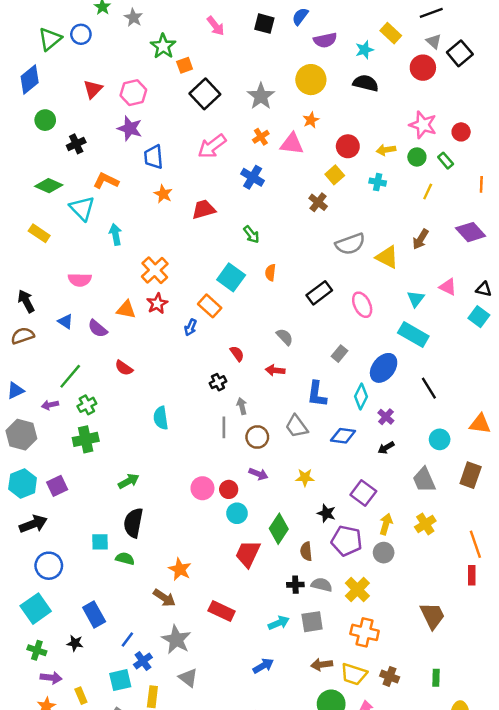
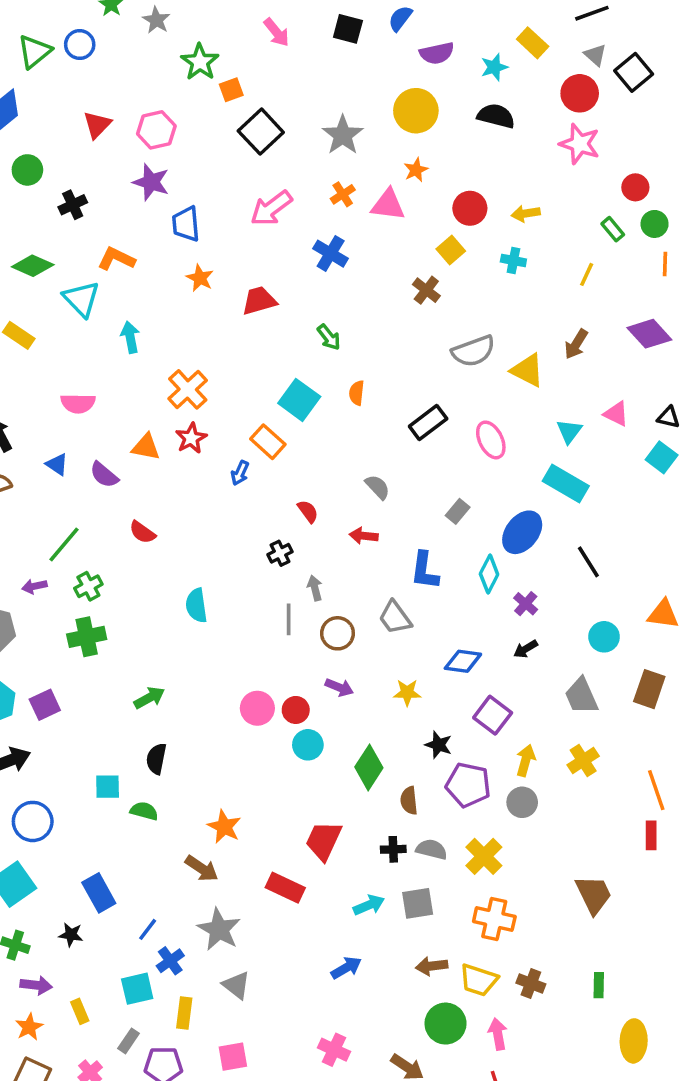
pink star: (423, 125) -> (580, 144), moved
green circle: (417, 157) -> (655, 224), moved
blue diamond: (343, 436) -> (463, 661), moved
black semicircle: (133, 523) -> (156, 759), size x0.7
red trapezoid: (248, 554) -> (324, 841), moved

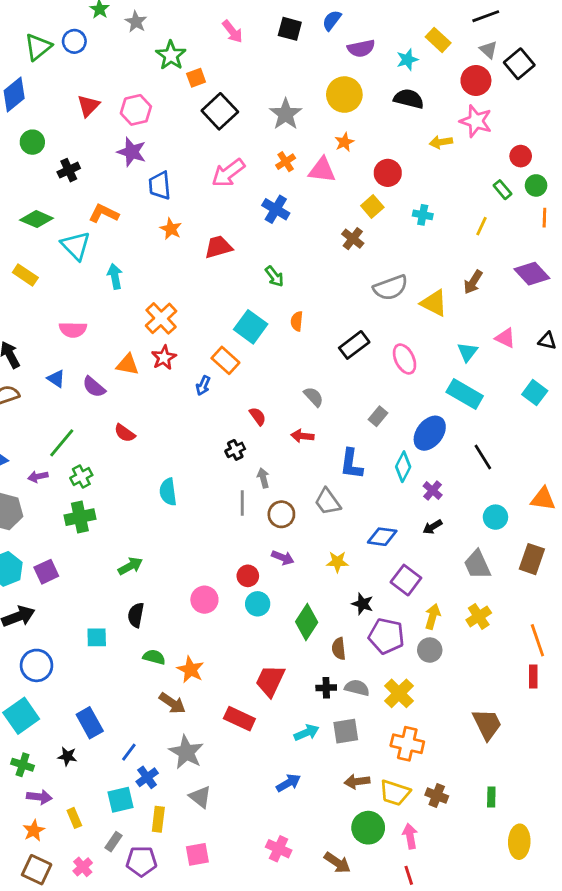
yellow arrow: (526, 213) -> (441, 142), moved
cyan square: (662, 457) -> (535, 393), moved
pink circle: (257, 708) -> (204, 600), moved
green semicircle: (144, 811) -> (154, 657), moved

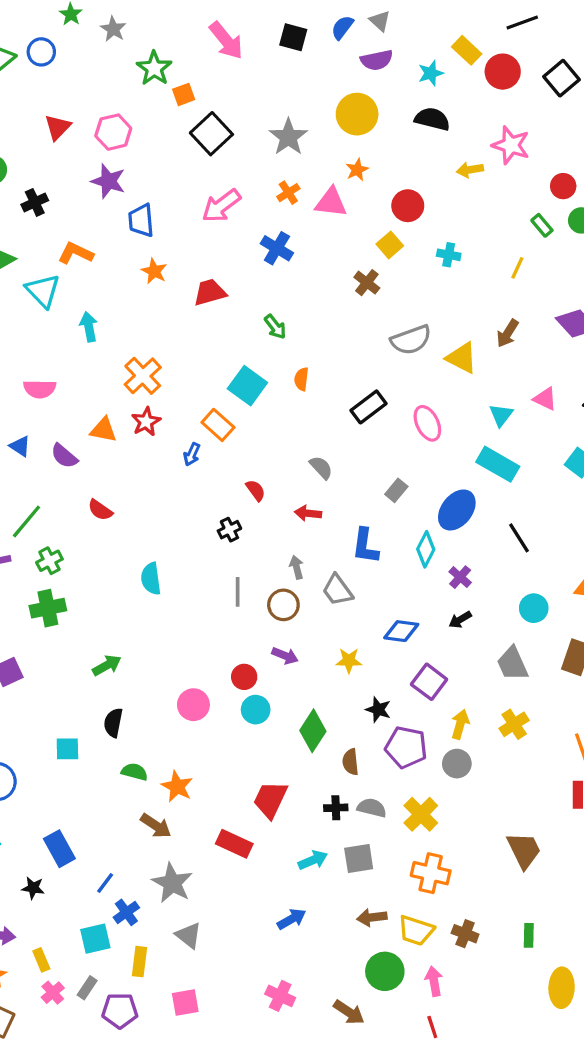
pink arrow: (232, 32) -> (226, 40), size x1.4
gray triangle: (488, 50) -> (380, 21), moved
red circle: (476, 81) -> (503, 72), moved
gray arrow: (263, 478) -> (297, 567), moved
pink cross: (83, 867) -> (53, 993), moved

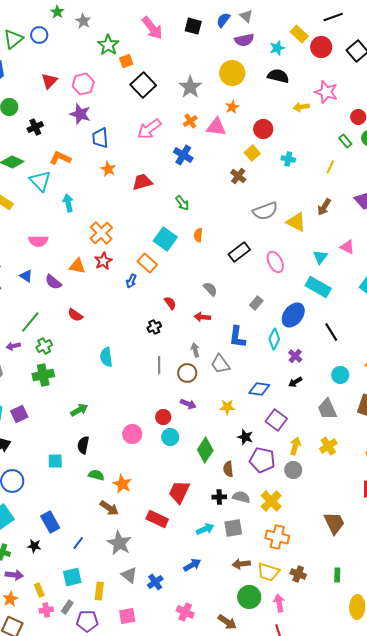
blue cross: (126, 912) -> (155, 582), moved
pink cross: (53, 993) -> (46, 610), turned 32

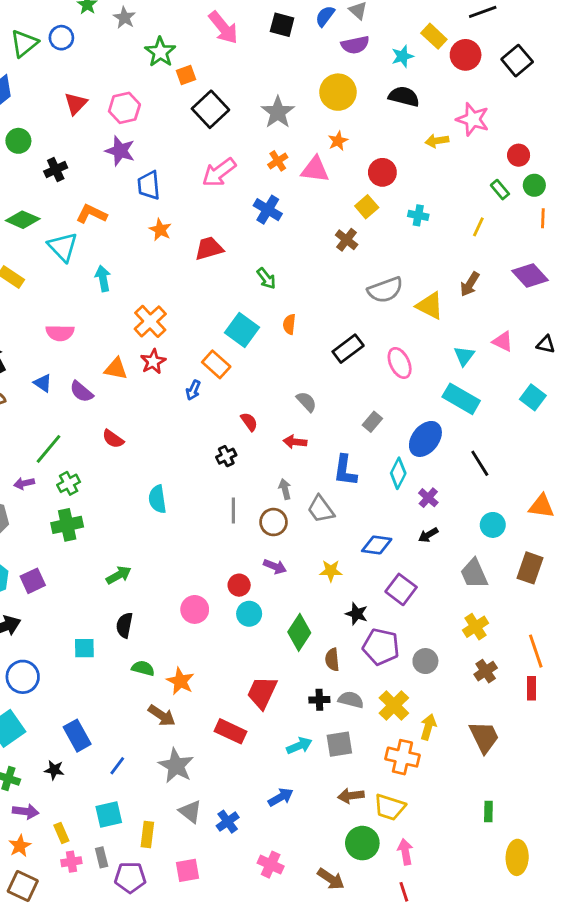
yellow arrow: (295, 446) -> (428, 727), moved
brown cross: (298, 574) -> (486, 671), moved, turned 35
gray rectangle: (67, 607) -> (102, 857), turned -48

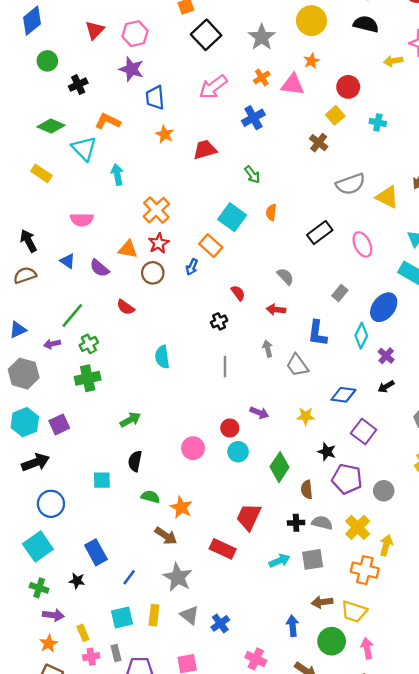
blue cross: (268, 210) -> (253, 118), turned 30
brown circle: (273, 522) -> (153, 273), moved
blue arrow: (281, 797) -> (293, 626), moved, turned -66
yellow rectangle: (147, 834) -> (154, 615), moved

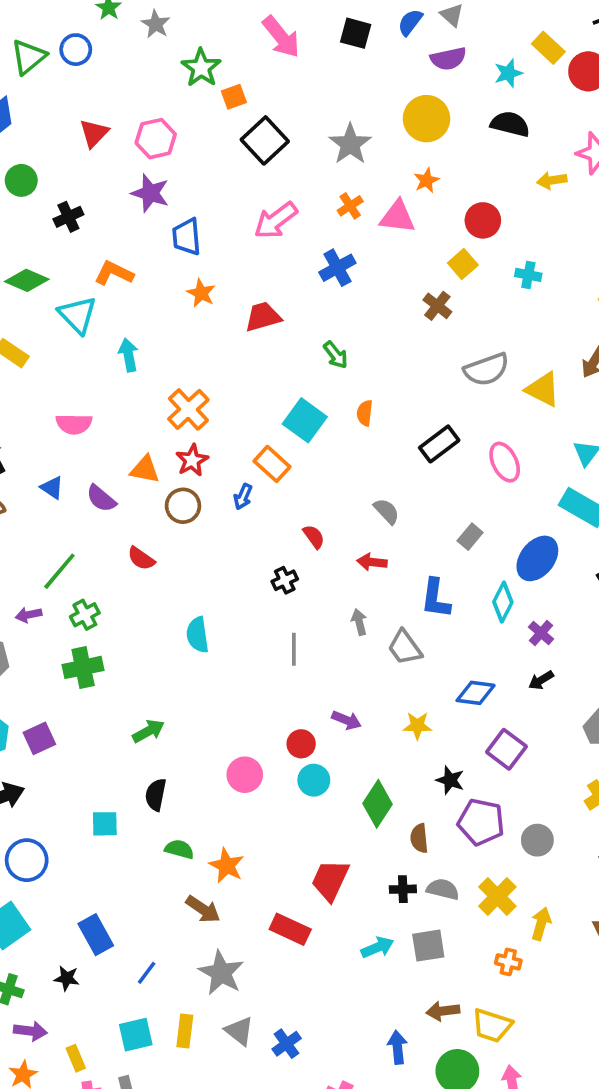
orange cross: (365, 570) -> (508, 962), size x0.6

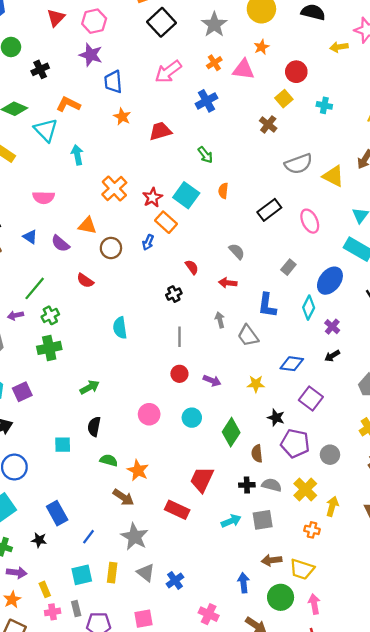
red star: (192, 460) -> (153, 197), moved
red circle: (301, 744) -> (179, 374), moved

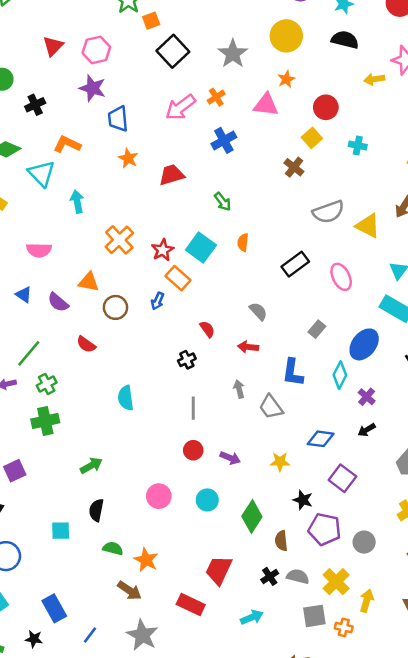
orange cross: (214, 63) -> (216, 97), moved
black cross: (247, 485) -> (270, 576), turned -32
gray square: (263, 520) -> (314, 616), moved

